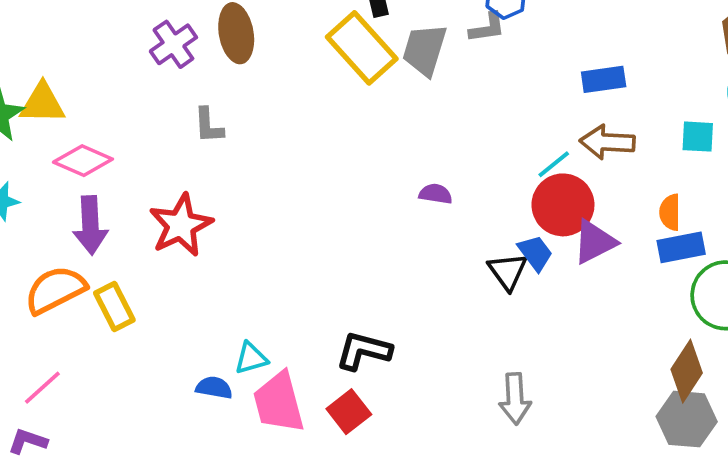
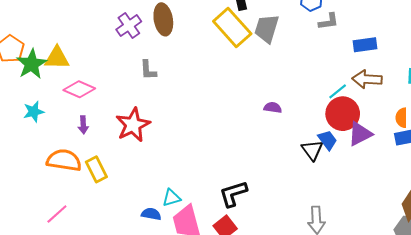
gray L-shape: (487, 28) -> (328, 21), moved
purple arrow: (90, 225) -> (83, 125), size x0.6
orange semicircle: (55, 290) -> (64, 160), turned 36
black L-shape: (364, 351) -> (233, 194), turned -32

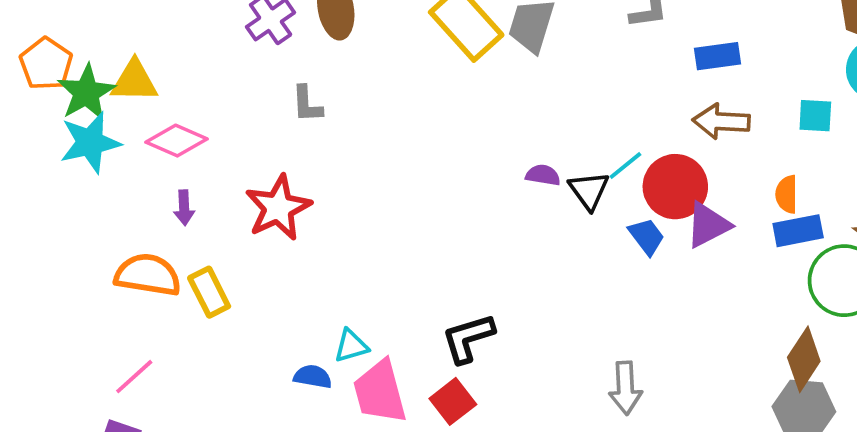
cyan line: (338, 91) -> (625, 166), moved
cyan star: (34, 112) -> (90, 142), moved, size x1.5
black triangle: (312, 150) -> (589, 190), moved

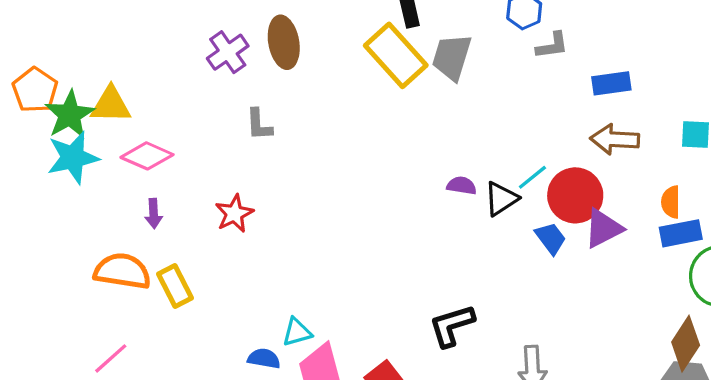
black triangle: (589, 190) -> (501, 199), turned 33
red star: (278, 208) -> (234, 214), size x0.7
black L-shape: (468, 338) -> (452, 326), moved

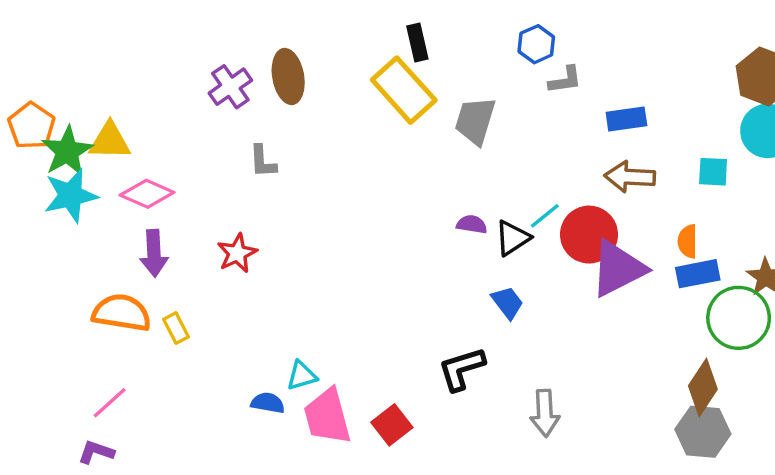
gray trapezoid: (452, 57) -> (475, 121), moved
purple arrow: (154, 214) -> (154, 253), size x1.5
purple triangle: (603, 228) -> (618, 269), size x1.4
blue trapezoid: (551, 238) -> (507, 303), moved
yellow rectangle: (175, 286) -> (176, 328), size x0.7

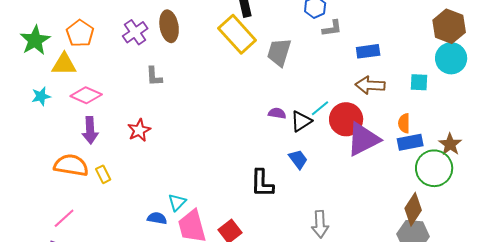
orange pentagon: (31, 126) -> (80, 33), moved
green star: (67, 151) -> (35, 40), moved
cyan star: (71, 195) -> (41, 96), size x0.6
black L-shape: (462, 369) -> (262, 183), moved, turned -72
cyan triangle: (302, 376) -> (177, 202), turned -30

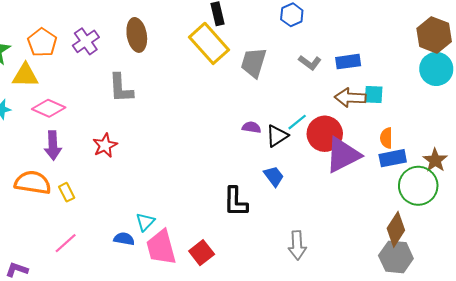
gray L-shape: (332, 28) -> (310, 63), moved, turned 45
purple cross: (135, 32) -> (86, 41), moved
gray L-shape: (154, 76) -> (121, 88), size x1.4
cyan square: (419, 82) -> (374, 94), moved
pink line: (64, 218) -> (66, 243), moved

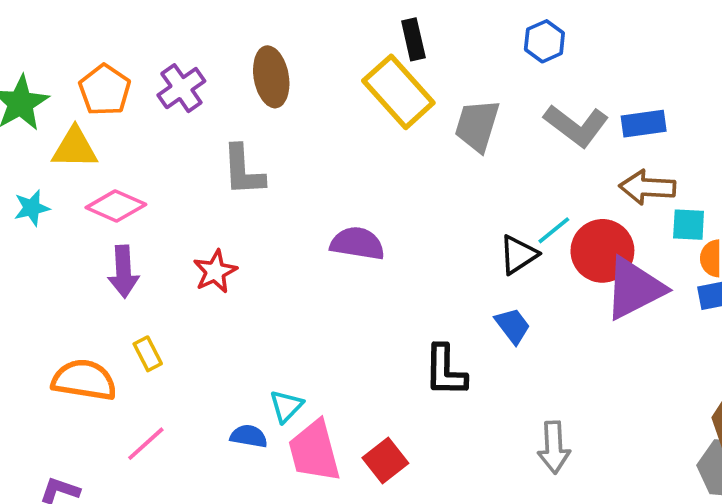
gray L-shape: (310, 63) -> (576, 126), size x1.6
cyan square: (374, 94) -> (689, 225), moved
purple semicircle: (251, 127) -> (357, 243), moved, size x1.6
orange semicircle: (33, 183) -> (84, 380), moved

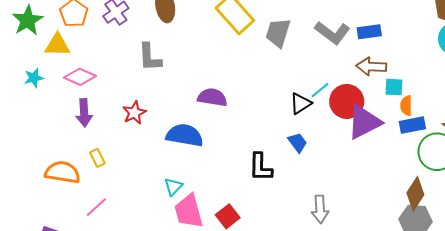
blue semicircle: (249, 436) -> (185, 135), moved, size x1.8

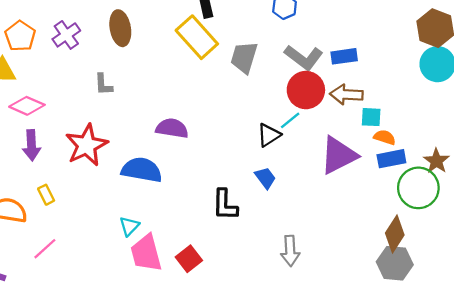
gray L-shape: (150, 57) -> (103, 84), size x0.7
red circle: (347, 101) -> (306, 90), moved
orange semicircle: (406, 106) -> (385, 137), turned 108
red star: (134, 113) -> (87, 145), size x1.6

